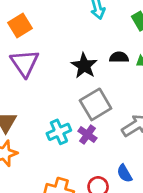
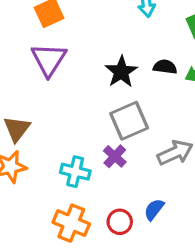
cyan cross: (59, 132) -> (75, 172), moved, turned 30
blue semicircle: (124, 173) -> (154, 209), turned 60

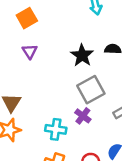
purple triangle: (49, 60) -> (30, 51), size x0.6

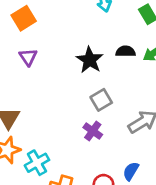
gray square: (91, 90) -> (101, 100), size x0.7
cyan cross: (56, 129) -> (37, 163), moved, turned -36

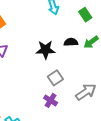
black star: (90, 60) -> (46, 50), turned -30

